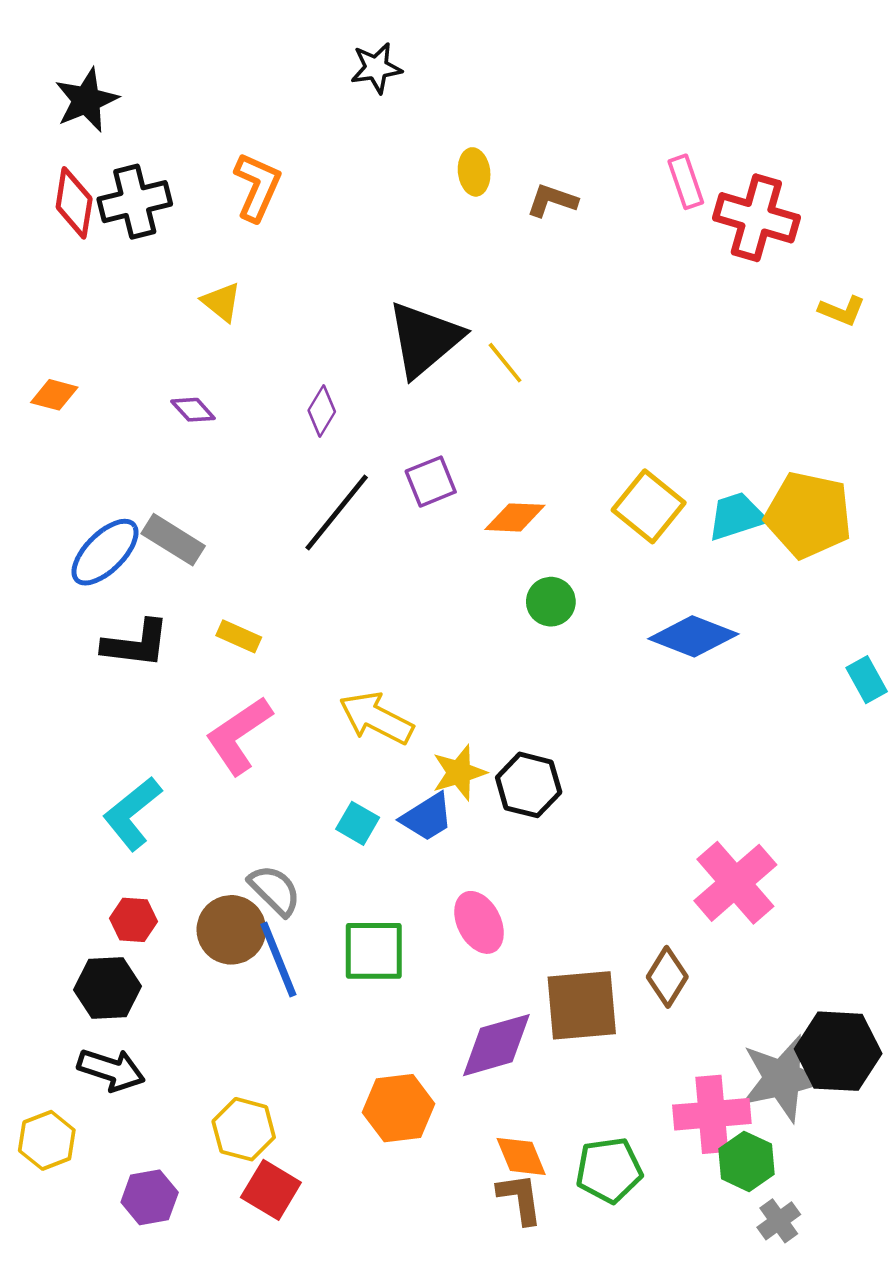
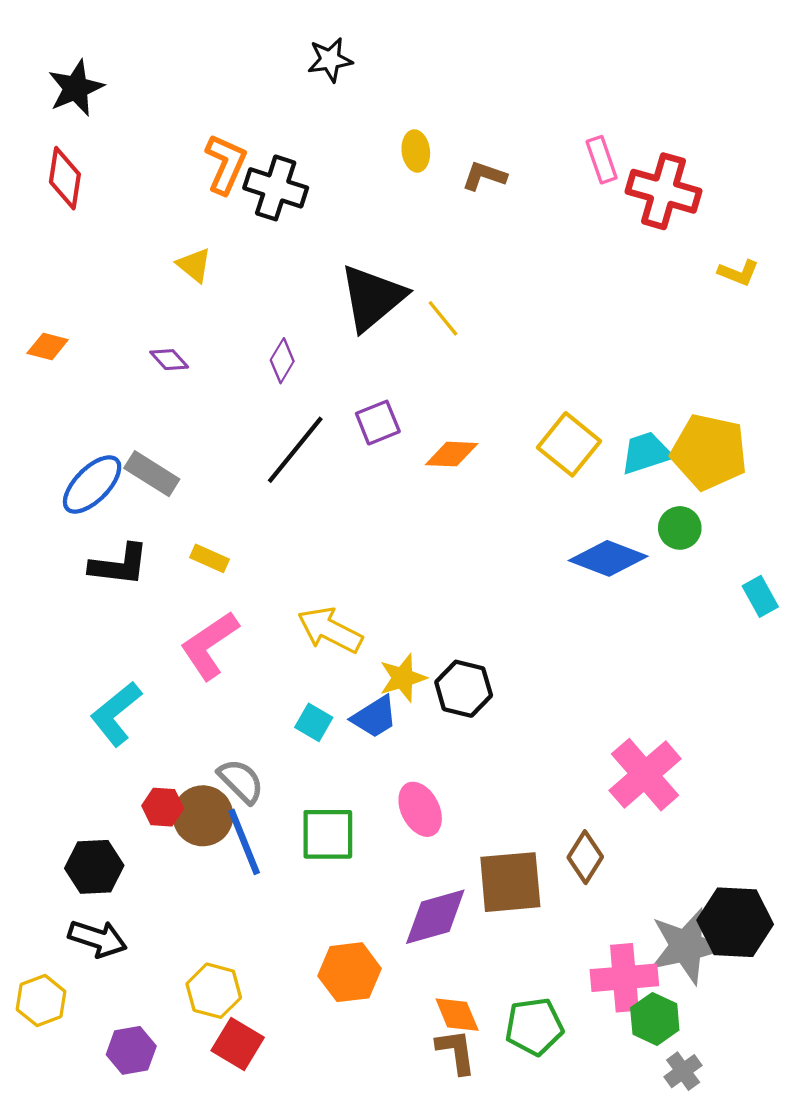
black cross: (135, 202) -> (276, 188), moved, turned 32
green circle: (551, 602) -> (680, 528), moved
red hexagon: (134, 920) -> (163, 807), moved

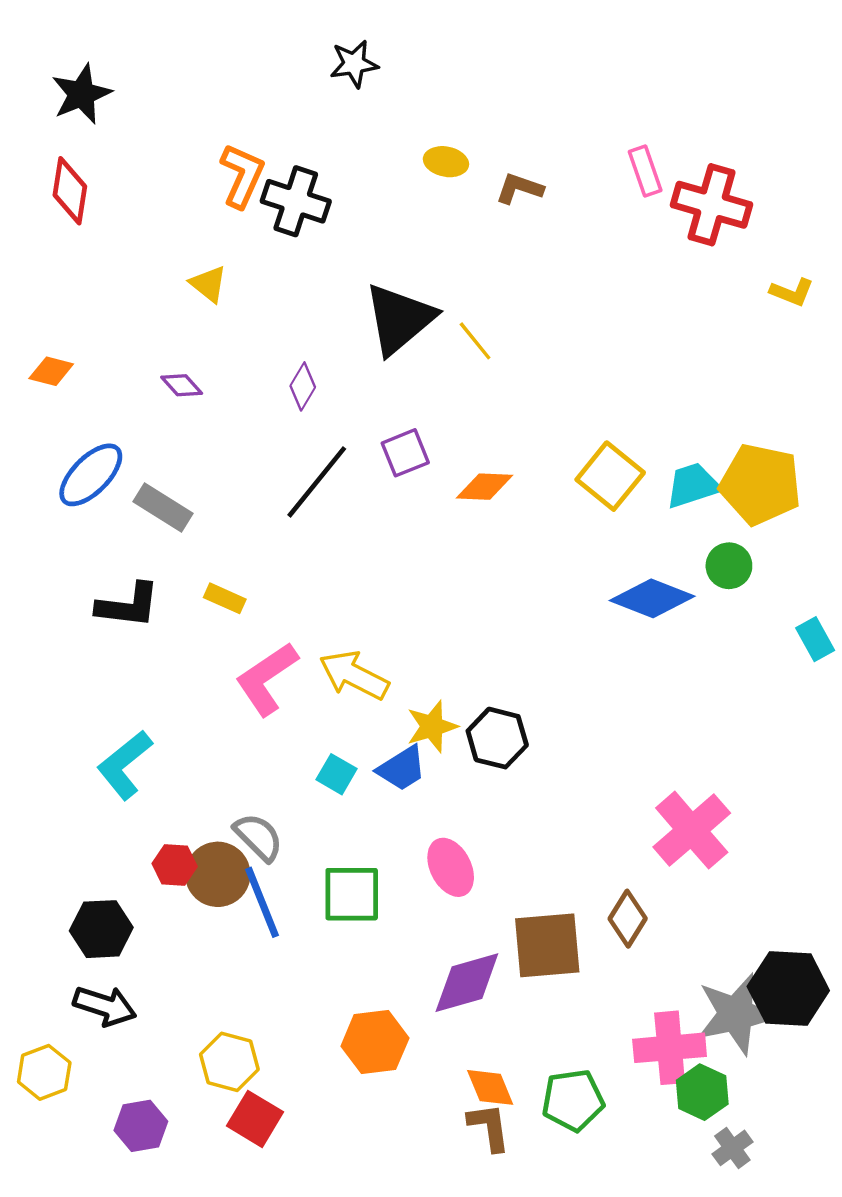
yellow ellipse: (416, 151) -> (446, 162), turned -72
blue ellipse: (92, 484) -> (91, 475), moved
pink L-shape: (209, 645) -> (267, 679), moved

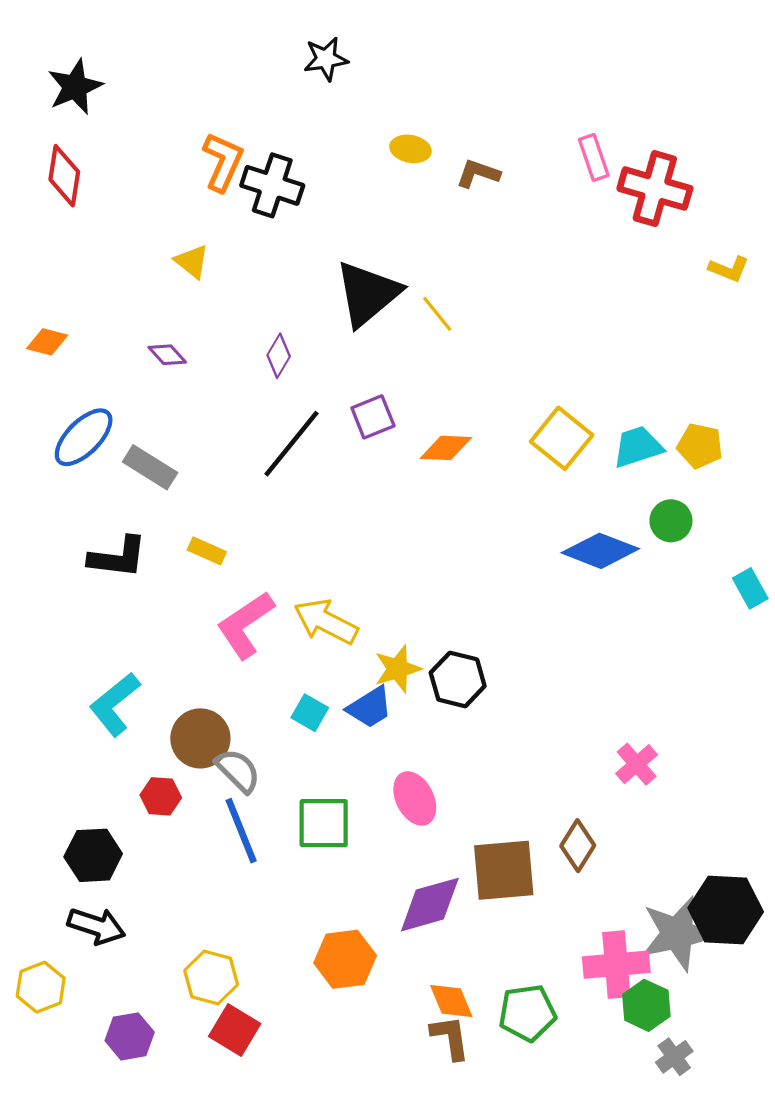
yellow pentagon: (760, 484) -> (700, 446), size x0.6
pink cross: (692, 830) -> (637, 764), size x0.6
brown circle: (218, 874) -> (200, 738), moved

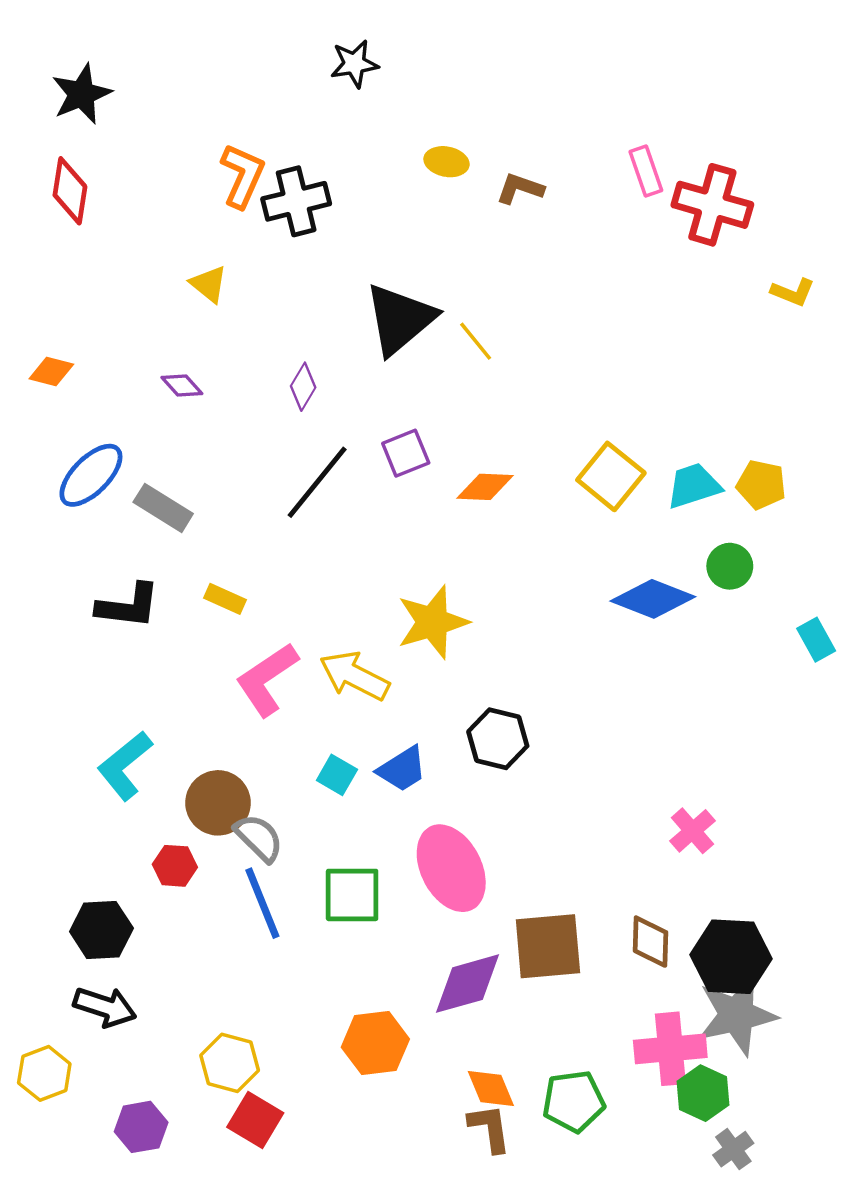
black cross: (272, 185) -> (296, 201), turned -32
yellow star: (398, 669) -> (433, 622), moved, size x1.4
pink ellipse: (415, 798) -> (451, 868), size x1.5
brown diamond: (578, 846) -> (651, 942), moved, turned -30
black hexagon: (726, 910) -> (731, 957), moved

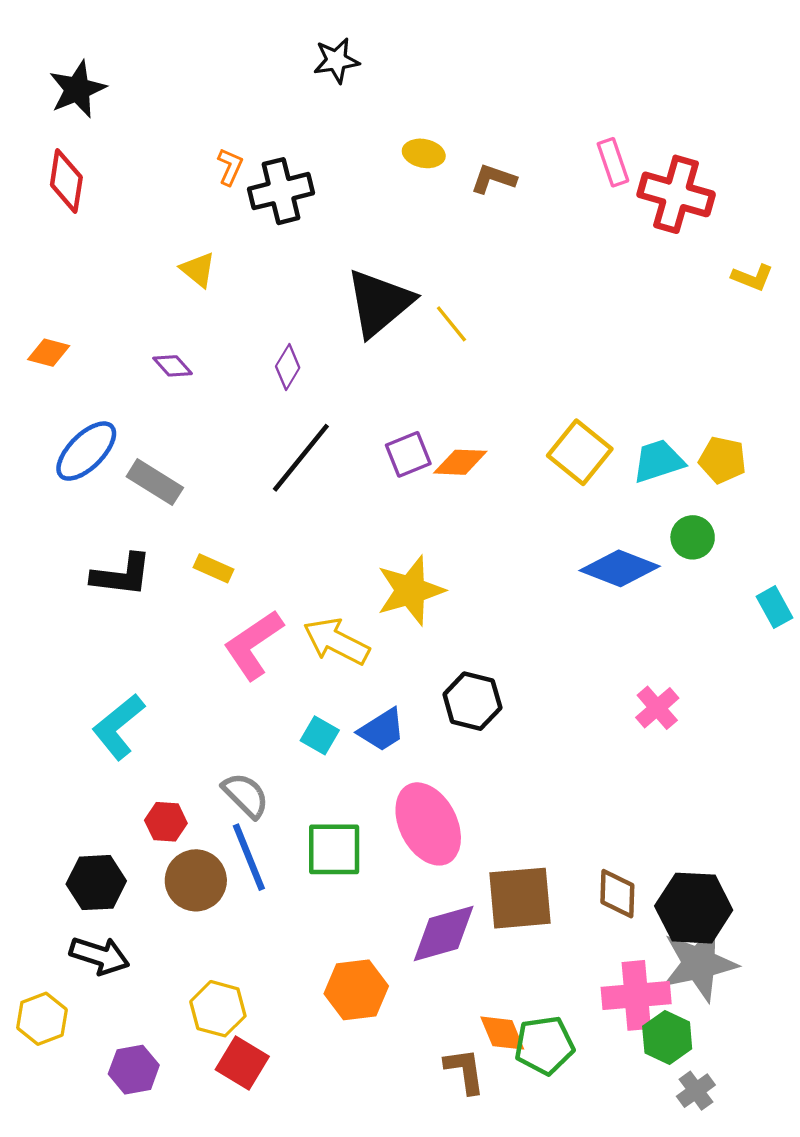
orange L-shape: (242, 176) -> (230, 167), size x0.6
purple square: (406, 453) -> (408, 454), moved
brown circle: (218, 803) -> (196, 880), moved
pink cross: (692, 831) -> (657, 708), moved
orange diamond: (491, 1088) -> (502, 1033), moved

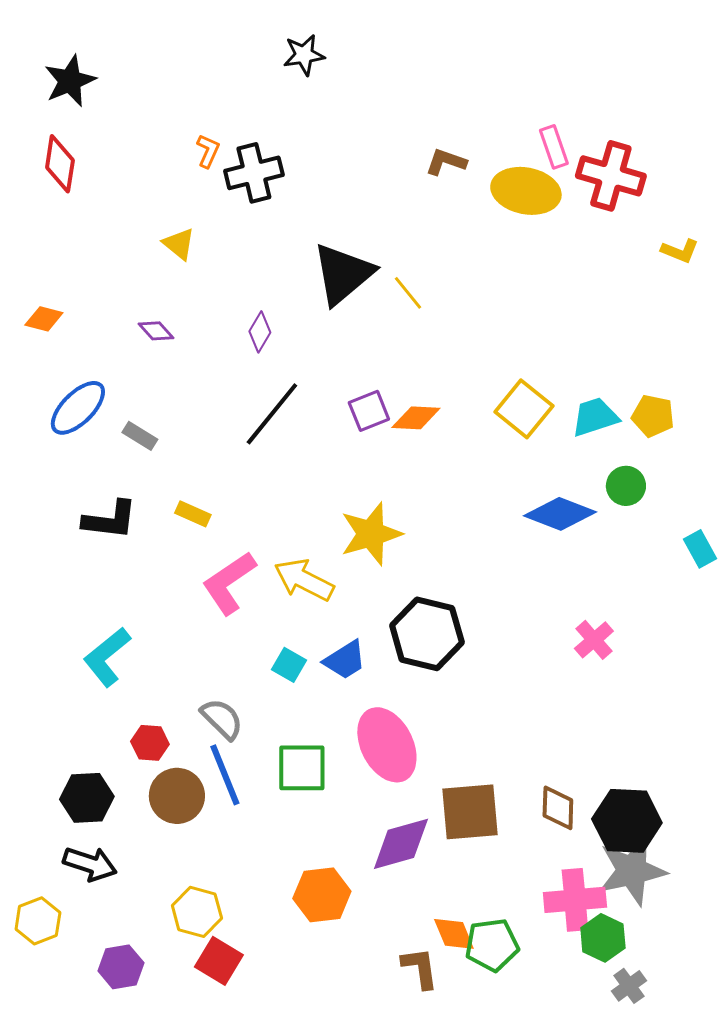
yellow ellipse: (424, 153) -> (526, 191), moved, size x1.8
gray rectangle: (155, 482) -> (140, 436), size x0.7
black hexagon: (472, 701) -> (427, 634), size x1.4

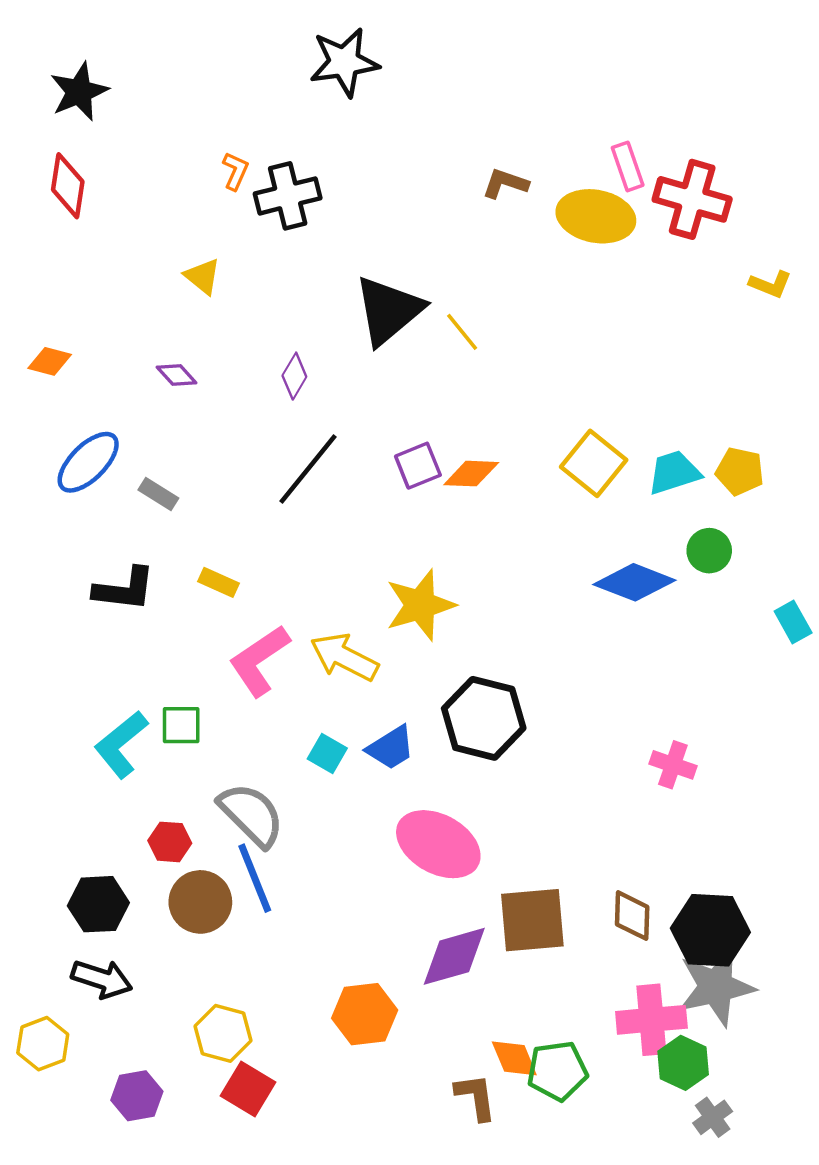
black star: (304, 55) -> (344, 62), size x1.5
pink cross: (594, 640) -> (673, 765), moved, turned -30
gray semicircle: (222, 719) -> (251, 815), size x1.4
pink ellipse: (387, 745) -> (438, 844), turned -34
green square: (302, 768) -> (181, 725), moved, size x0.7

